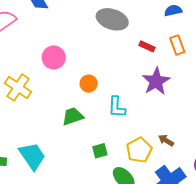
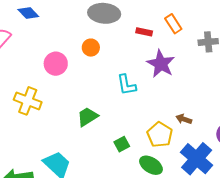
orange circle: (89, 84) -> (91, 48), moved
cyan L-shape: (117, 107) -> (126, 85), moved

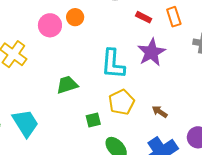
orange circle: (91, 48) -> (75, 17), moved
cyan L-shape: (126, 85) -> (113, 64), size x1.4
yellow pentagon: (160, 135) -> (122, 102), moved

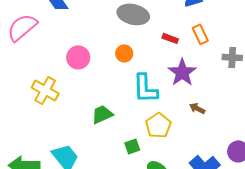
orange circle: (75, 17) -> (124, 53), moved
brown arrow: (160, 112) -> (197, 108), moved

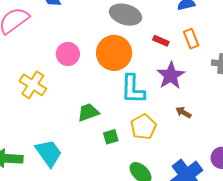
orange circle: (124, 53) -> (114, 53), size x2.0
green square: (132, 146) -> (111, 137), moved

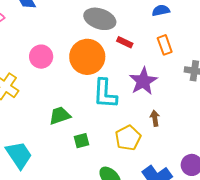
red rectangle: (161, 41) -> (125, 42), moved
brown arrow: (183, 112) -> (155, 118), turned 49
yellow pentagon: (143, 127) -> (128, 138), moved

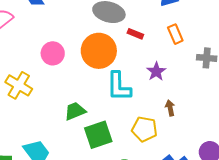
purple star: (143, 81) -> (156, 71), size x0.7
yellow pentagon: (128, 138) -> (144, 129), turned -30
green square: (81, 141) -> (98, 135), size x1.8

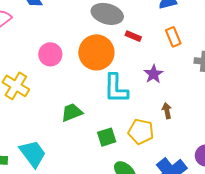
green square: (98, 135) -> (107, 137), moved, size x0.7

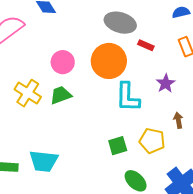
green trapezoid: (72, 112) -> (61, 95), moved
cyan trapezoid: (33, 154) -> (44, 161), turned 132

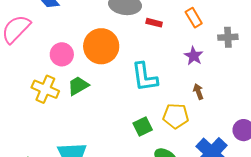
orange circle: (109, 61) -> (101, 46), moved
pink circle: (63, 62) -> (62, 54), moved
purple star: (166, 83) -> (194, 56), moved

